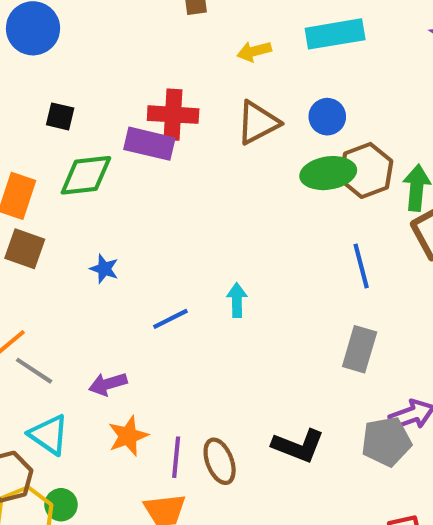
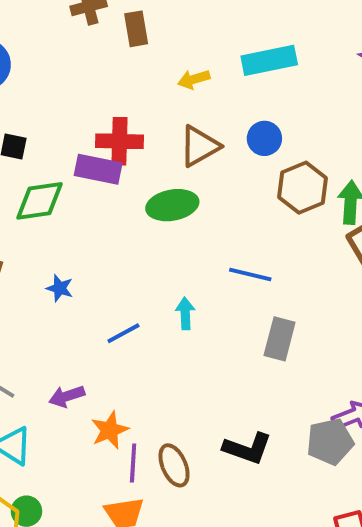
green ellipse: (328, 173) -> (172, 205), moved
blue line: (361, 266) -> (250, 274), moved, turned -60
gray rectangle: (360, 349) -> (280, 339), moved
orange star: (128, 436) -> (110, 430), moved

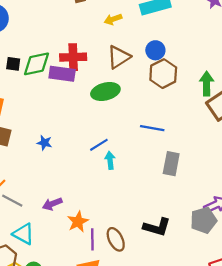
brown hexagon: (302, 188) -> (163, 74), moved
green diamond: (40, 201) -> (36, 64), moved
cyan arrow: (185, 314) -> (110, 160), moved
blue line: (123, 333) -> (99, 145), moved

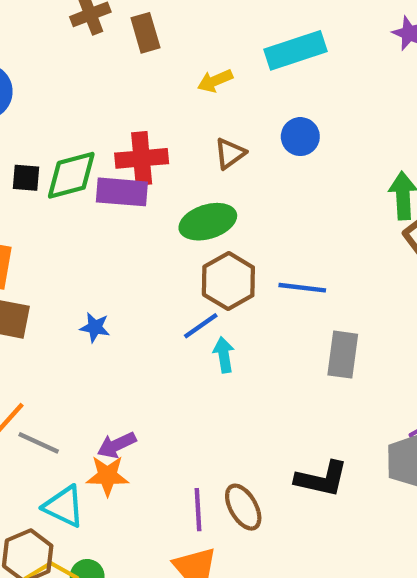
brown triangle: (119, 57) -> (230, 153), size x0.7
brown hexagon: (163, 74) -> (228, 281), moved
orange star: (78, 222) -> (107, 476), moved, turned 30

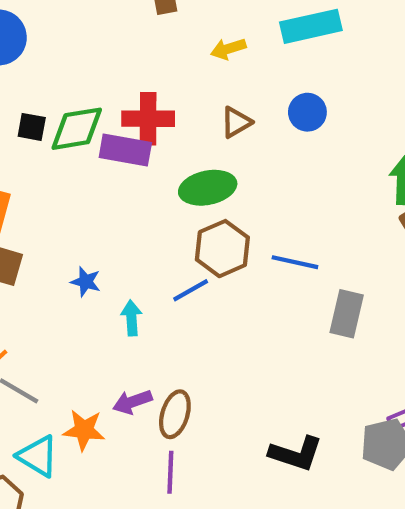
cyan arrow: (224, 355) -> (131, 318), moved
gray rectangle: (343, 355) -> (347, 314), moved
purple arrow: (117, 445) -> (132, 402), moved
brown ellipse: (243, 507) -> (175, 414), moved, turned 42

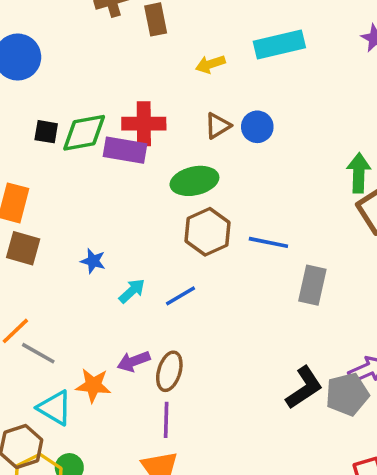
blue circle: (307, 112) -> (257, 127), moved
blue line: (191, 290) -> (180, 296), moved
cyan arrow: (131, 318) -> (132, 291), turned 52
black L-shape: (296, 454) -> (304, 388), moved, turned -51

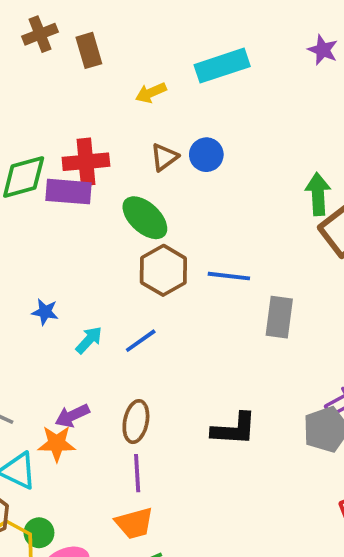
green ellipse: (194, 181) -> (145, 218), turned 60
purple arrow: (134, 361) -> (72, 416), moved
black L-shape: (304, 388) -> (234, 429), moved, turned 42

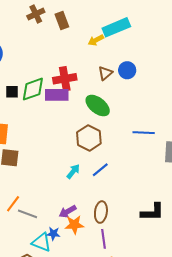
cyan rectangle: (222, 66) -> (116, 27), moved
brown hexagon: (163, 270) -> (89, 138), moved
blue star: (45, 312) -> (53, 234), moved
orange star: (57, 443) -> (74, 225), moved

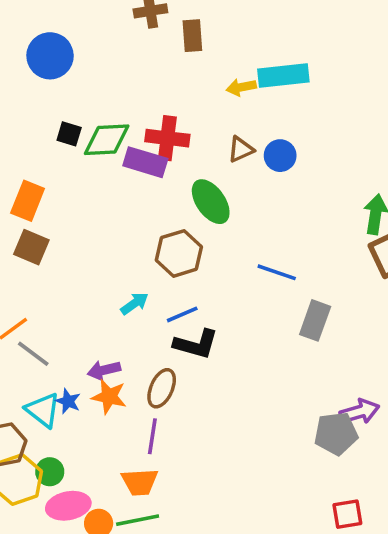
black L-shape: (152, 212) -> (196, 344), moved

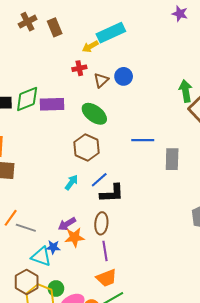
red cross: (167, 138) -> (79, 68), moved, size x0.6

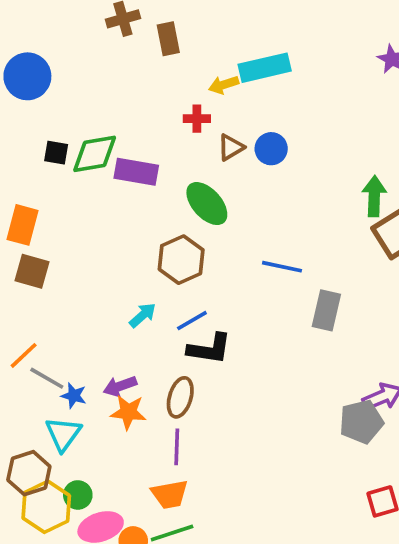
blue star: (53, 247) -> (74, 396), moved
cyan triangle: (41, 257) -> (63, 434), turned 35

